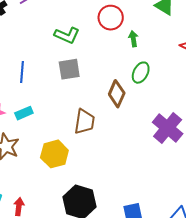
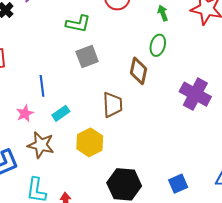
green arrow: (133, 39) -> (163, 13), moved
blue line: (22, 72) -> (42, 86), moved
cyan rectangle: (24, 113) -> (61, 113), moved

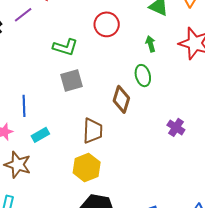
green ellipse: (158, 45) -> (143, 76), turned -35
purple cross: (195, 94) -> (176, 127), size x0.6
yellow hexagon: (90, 142) -> (87, 168), moved

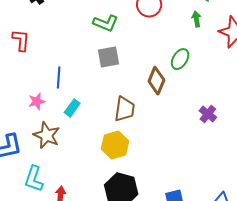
green arrow: (151, 44) -> (196, 19), moved
green ellipse: (143, 76) -> (180, 59), turned 40
cyan rectangle: (40, 135) -> (72, 108), turned -30

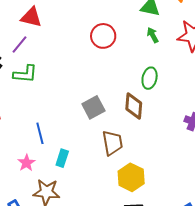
green L-shape: (106, 23) -> (25, 74), moved
gray square: (108, 57) -> (93, 107), moved
yellow hexagon: (115, 145) -> (131, 177), moved

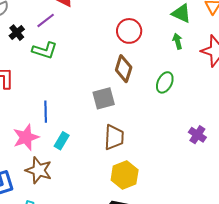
brown diamond: (134, 106) -> (124, 69), moved
pink star: (26, 163) -> (26, 137), size x1.5

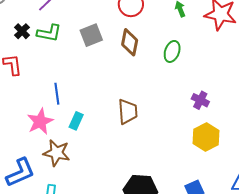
black cross: (17, 33) -> (22, 31), moved
gray square: (104, 98) -> (91, 35), moved
purple cross: (197, 135) -> (200, 100), moved
yellow hexagon: (125, 175) -> (206, 137), moved

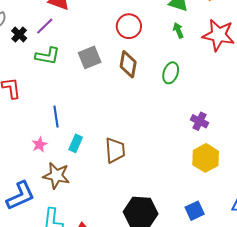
black cross: (22, 31) -> (19, 35), moved
brown trapezoid: (128, 112) -> (115, 150), moved
pink star: (40, 122) -> (40, 145), size x0.6

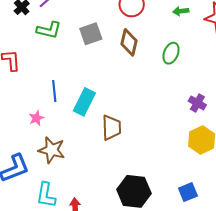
green arrow: (178, 30) -> (181, 11), turned -77
cyan rectangle: (76, 143) -> (84, 102), moved, size x1.5

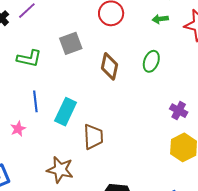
green L-shape: (49, 30) -> (29, 58), moved
brown diamond: (129, 42) -> (109, 66), moved
brown star: (52, 150) -> (60, 170), moved

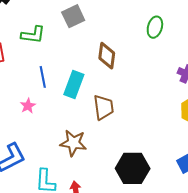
brown diamond: (109, 66) -> (107, 56), moved

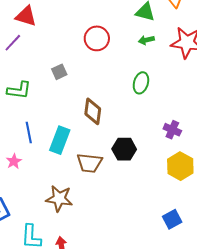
gray square: (73, 16) -> (59, 72), size x0.7
brown trapezoid: (104, 107) -> (89, 163), turned 104
black hexagon: (133, 168) -> (124, 149), moved, size x0.7

